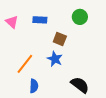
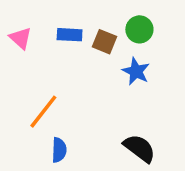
brown square: (60, 39) -> (105, 42), moved
blue star: (55, 59) -> (136, 71), moved

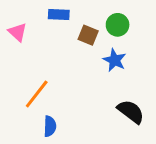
blue rectangle: (70, 35) -> (59, 15), moved
black semicircle: (139, 148) -> (131, 112), moved

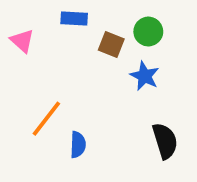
black semicircle: (131, 112) -> (165, 141), turned 36
blue semicircle: (50, 126) -> (78, 145), moved

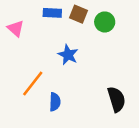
brown square: (111, 44) -> (78, 14), moved
blue star: (145, 76) -> (68, 55), moved

